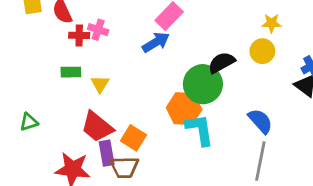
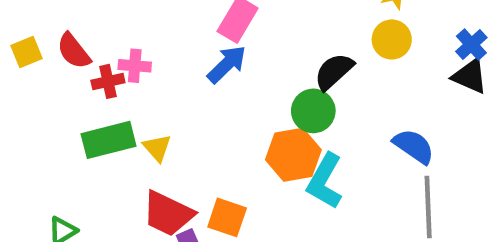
green rectangle: (71, 72) -> (109, 140), size x1.6
green circle: (203, 84) -> (313, 111), size x0.7
cyan L-shape: (200, 130) -> (325, 181), turned -128

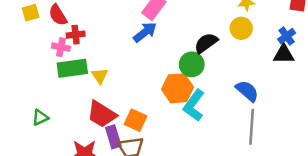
pink cross: (135, 66) -> (61, 47), moved
black triangle: (470, 76) -> (284, 54), turned -30

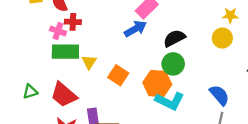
black semicircle: (206, 43) -> (174, 38), moved
cyan L-shape: (194, 105) -> (170, 101), turned -108
red trapezoid: (102, 114) -> (64, 95), moved
orange square: (136, 120) -> (118, 75), moved

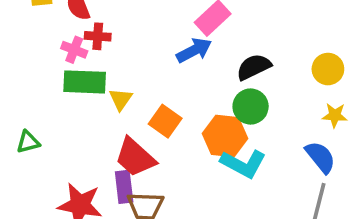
yellow star: (230, 15) -> (335, 115), moved
red trapezoid: (64, 95) -> (135, 157), moved

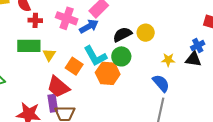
pink cross: (74, 50) -> (67, 18), moved, size x1.5
yellow circle: (328, 69) -> (146, 33), moved
cyan L-shape: (243, 164) -> (95, 56), moved, turned 35

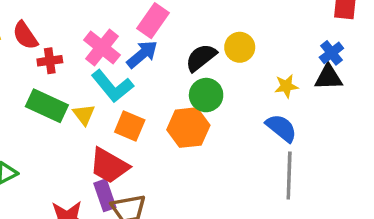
pink cross: (67, 18) -> (102, 48), turned 30
green rectangle: (29, 46) -> (47, 106), turned 35
cyan L-shape: (95, 56) -> (112, 86), moved

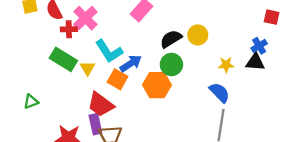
pink cross: (102, 48) -> (85, 18), moved
blue arrow: (142, 54) -> (131, 63), moved

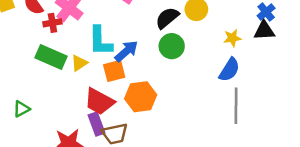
cyan L-shape: (109, 51) -> (100, 41), turned 40
yellow triangle: (88, 68) -> (79, 63), turned 35
orange square: (118, 79) -> (114, 71), turned -36
orange hexagon: (157, 85) -> (141, 97), moved
blue semicircle: (220, 92) -> (229, 70), turned 85

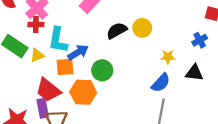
red cross: (52, 23) -> (36, 24), moved
black triangle: (264, 31) -> (194, 73), moved
green circle: (172, 46) -> (102, 70), moved

